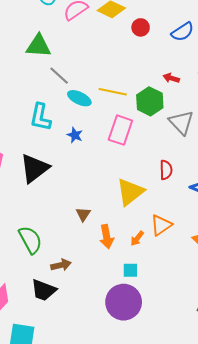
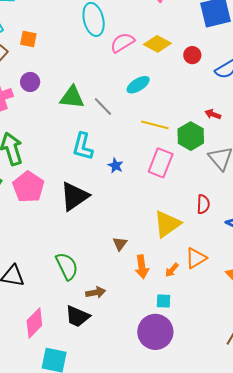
red circle: (141, 27) -> (192, 55), moved
green triangle: (38, 46) -> (72, 97), moved
cyan ellipse: (79, 98) -> (138, 85), moved, turned -60

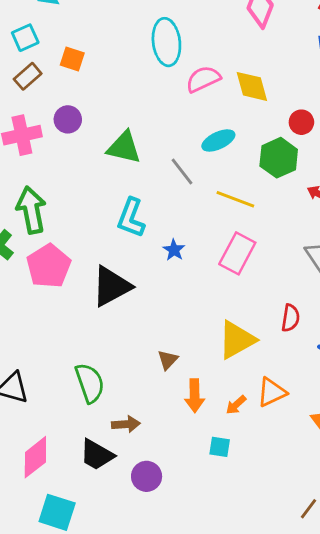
yellow diamond: (157, 44) -> (252, 86), turned 40
red circle: (192, 55) -> (301, 122), moved
gray line: (103, 106) -> (182, 172), moved
green hexagon: (191, 136) -> (279, 158), moved
purple circle: (155, 332) -> (147, 476), moved, size x0.6

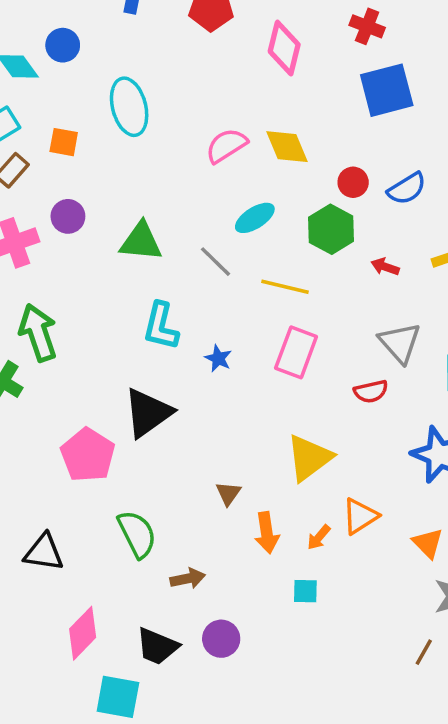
cyan ellipse: (166, 42) -> (129, 107), moved
pink pentagon: (49, 266) -> (88, 455), moved
red semicircle: (290, 318) -> (371, 391), moved, turned 76
black trapezoid: (97, 455) -> (157, 646), moved

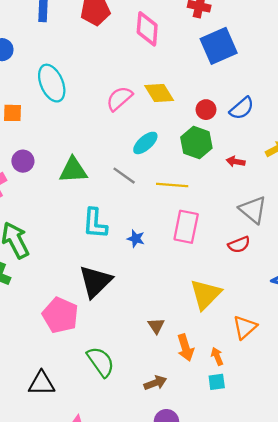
orange arrow: (319, 537) -> (217, 356), moved, turned 126
brown arrow: (188, 578) -> (155, 383), moved

